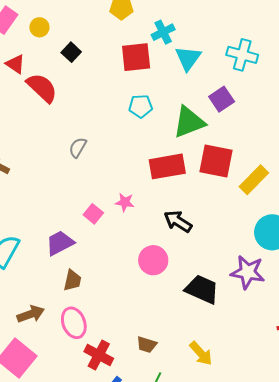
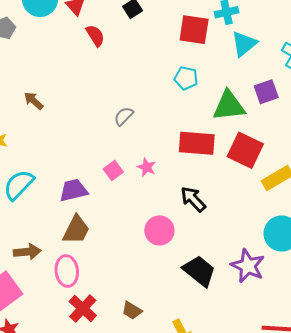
red semicircle: (42, 88) -> (95, 36), size x0.7
gray semicircle: (78, 148) -> (124, 116), moved
brown trapezoid: (72, 280) -> (76, 230), size x1.4

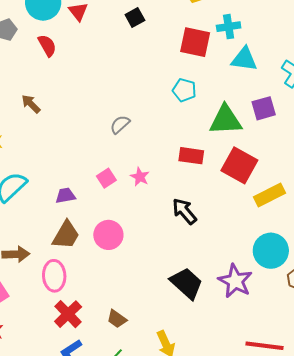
red semicircle: (95, 36) -> (47, 46), moved
cyan triangle: (244, 44) -> (244, 59), turned 44
red rectangle: (197, 143) -> (191, 156), size x0.7
purple trapezoid: (73, 190) -> (65, 196), size x0.7
pink circle: (159, 230) -> (108, 235), moved

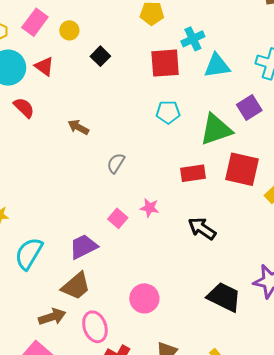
brown arrow: (31, 104) -> (78, 127), moved
purple trapezoid: (65, 196) -> (83, 247), size x1.4
brown trapezoid: (66, 235) -> (76, 286), moved, turned 36
pink circle: (108, 235) -> (144, 298), moved

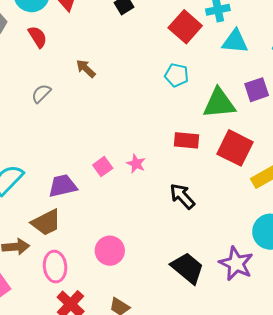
red square: (165, 63) -> (185, 27), turned 32
gray semicircle: (116, 163) -> (41, 93), moved

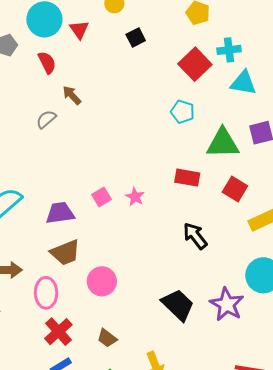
brown arrow: (86, 69) -> (72, 95), moved
red square: (235, 148) -> (235, 189), size x0.7
black arrow: (182, 196) -> (195, 236), moved
brown trapezoid: (46, 223) -> (65, 253), moved

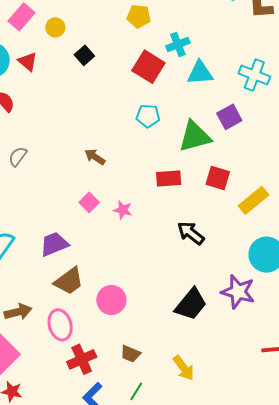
brown arrow: (72, 95) -> (95, 157), moved
pink square: (101, 197) -> (89, 202), moved
black trapezoid: (178, 305) -> (191, 304), turned 99
red cross: (58, 332) -> (82, 359), turned 32

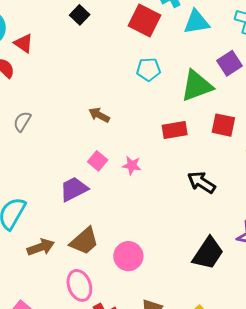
red triangle: (28, 62) -> (24, 43), moved
purple trapezoid: (54, 244) -> (74, 189), moved
brown arrow: (18, 312) -> (41, 247), moved

